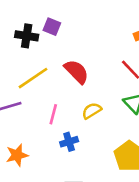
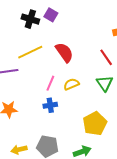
pink line: (53, 114) -> (50, 83), moved

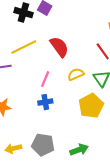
yellow semicircle: (71, 84) -> (76, 74), moved
yellow pentagon: (95, 124) -> (91, 106), moved

